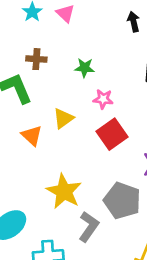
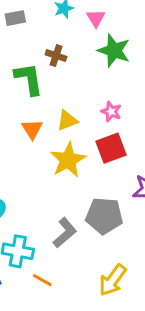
green star: (85, 68) -> (114, 50), moved, size x1.6
yellow star: (64, 192) -> (68, 160), moved
gray pentagon: (122, 201) -> (104, 216), turned -30

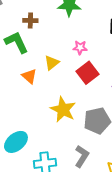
yellow star: (68, 160) -> (63, 110), moved
gray L-shape: (65, 233) -> (82, 156), moved

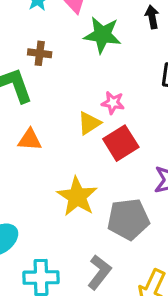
yellow triangle: (52, 63) -> (89, 123), moved
orange triangle: (29, 76) -> (30, 140), turned -42

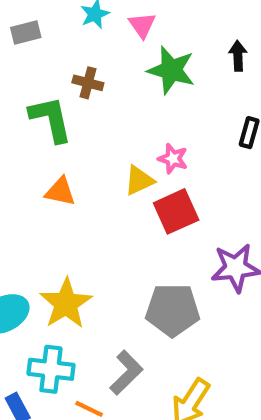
yellow star: (77, 197) -> (66, 304), moved

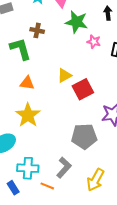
pink star: (173, 159) -> (94, 42), moved
yellow star: (66, 304) -> (28, 115), moved

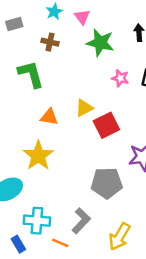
brown cross: (37, 30) -> (50, 42), moved
pink star: (94, 42) -> (120, 78), moved
orange triangle: (27, 83) -> (49, 117), moved

